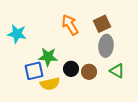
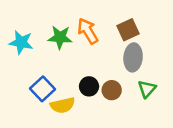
green star: (48, 57) -> (60, 37), moved
blue square: (34, 71) -> (42, 89), turned -30
green triangle: (117, 71) -> (147, 89), turned 42

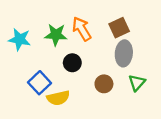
black circle: (89, 86) -> (72, 63), moved

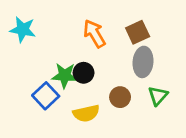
green star: (56, 35) -> (65, 75), moved
cyan star: (20, 39) -> (23, 30), moved
yellow semicircle: (58, 98) -> (86, 113), moved

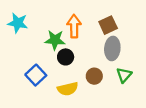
orange arrow: (94, 34) -> (74, 26), turned 30
green star: (65, 75) -> (55, 40), moved

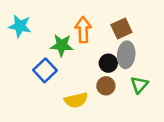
black circle: (66, 57) -> (108, 63), moved
blue square: (36, 75) -> (45, 70), moved

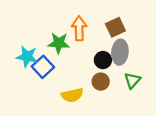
cyan star: (20, 26) -> (27, 57), moved

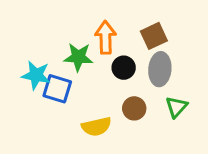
black circle: (103, 60) -> (124, 68), moved
blue square: (43, 67) -> (57, 89), turned -30

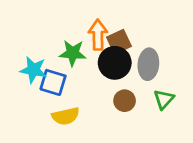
brown square: (154, 36) -> (119, 42), moved
black circle: (124, 68) -> (115, 63), size x1.5
yellow semicircle: (96, 127) -> (66, 116), moved

